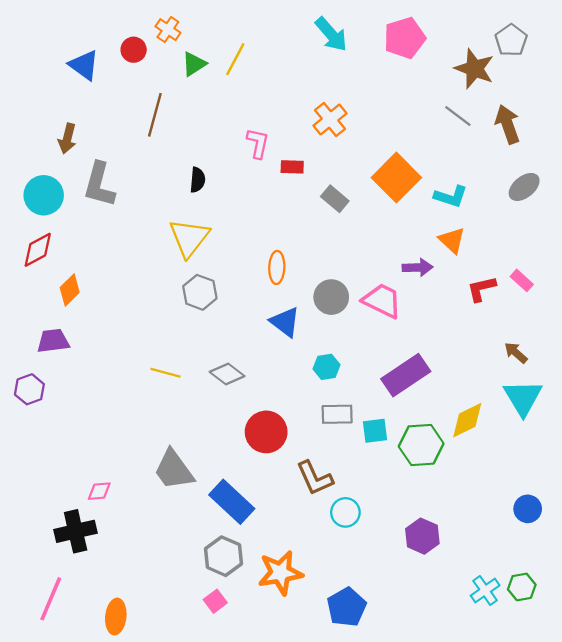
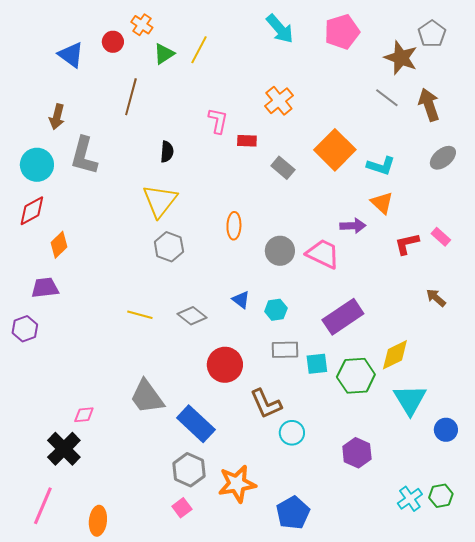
blue triangle: (285, 322) -> (241, 300), moved, size x0.7
cyan triangle: (523, 398) -> (410, 400), moved
black cross: (76, 531) -> (64, 449), turned -32

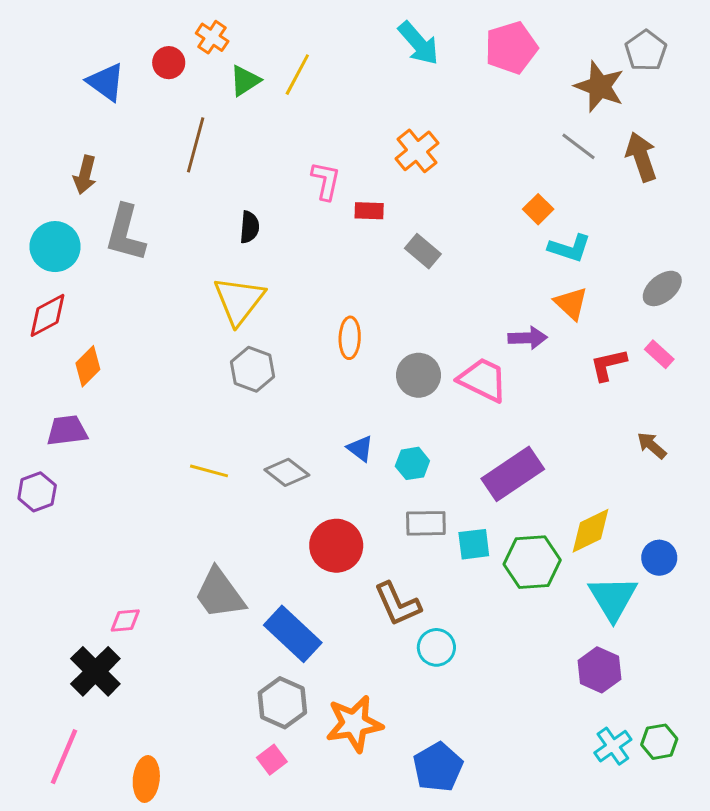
orange square: (335, 150) -> (538, 209), moved, size x0.5
gray ellipse: (443, 158) -> (662, 288), moved
blue circle: (446, 430) -> (659, 558), moved
purple hexagon: (357, 453) -> (599, 670), moved

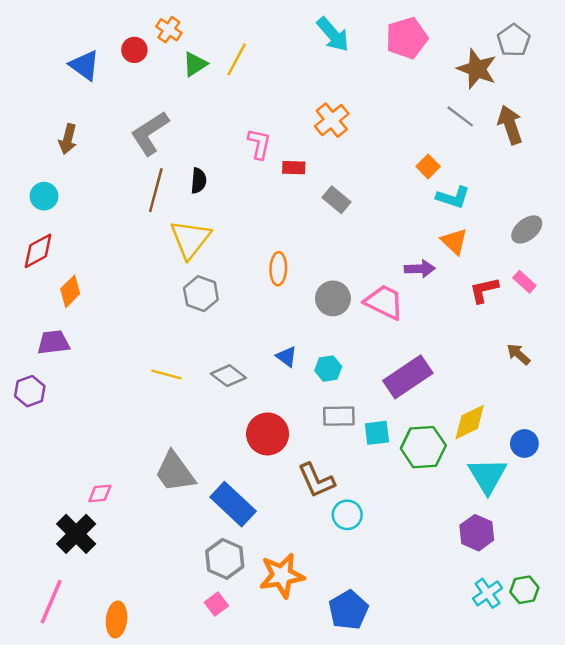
brown line: (196, 145) -> (156, 190), moved
gray L-shape: (125, 233) -> (150, 133), moved, turned 42
cyan circle: (55, 247) -> (44, 196), size x0.7

